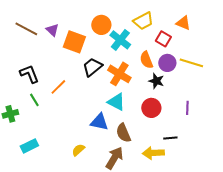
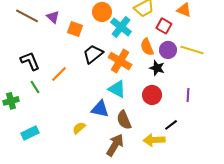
orange square: (74, 42) -> (75, 29), size x0.7
black line: (170, 138) -> (171, 125), turned -32
yellow semicircle: (78, 150) -> (79, 128), moved

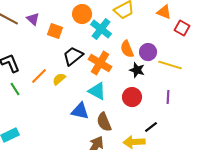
red square: (164, 26) -> (182, 28), moved
yellow line: (192, 50) -> (170, 65), moved
yellow semicircle: (79, 128) -> (59, 79), moved

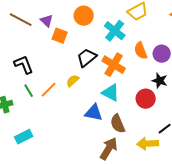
orange circle: (82, 14) -> (84, 16), moved
orange square: (55, 31) -> (60, 36), moved
black star: (137, 70) -> (160, 81), moved
orange line: (39, 76) -> (49, 90), moved

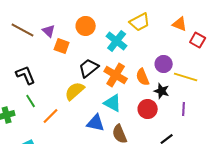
orange semicircle: (141, 51) -> (143, 77), moved
yellow semicircle: (73, 81) -> (75, 91), size x1.5
orange line: (49, 90) -> (51, 116), moved

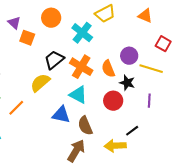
red square: (198, 40) -> (163, 44), moved

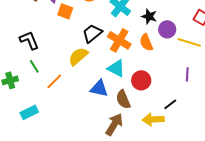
black star: (127, 83) -> (149, 16), moved
red circle: (113, 101) -> (141, 80), moved

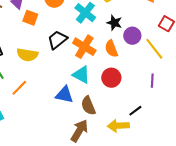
yellow line: (189, 42) -> (154, 49), turned 35
yellow semicircle: (78, 56) -> (27, 55), moved, turned -130
red circle: (141, 80) -> (111, 78), moved

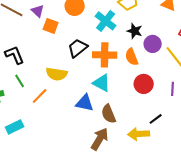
orange cross: (84, 47) -> (105, 55), turned -30
yellow semicircle: (27, 55) -> (57, 74), moved
red circle: (111, 78) -> (144, 84), moved

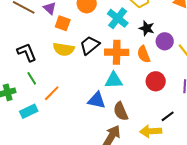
yellow semicircle: (57, 74) -> (64, 49), moved
cyan triangle: (102, 83) -> (114, 80), turned -30
cyan rectangle: (15, 127) -> (29, 111), moved

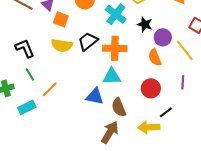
orange semicircle: (144, 54) -> (155, 57), moved
red circle: (156, 81) -> (151, 88), moved

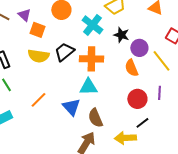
red circle: (151, 88) -> (137, 99), moved
orange line: (50, 89) -> (38, 100), moved
blue triangle: (95, 96) -> (71, 107), turned 36

